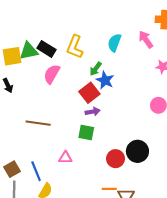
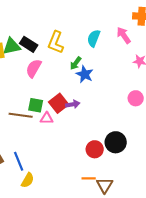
red square: (89, 93) -> (59, 103), moved
green square: (86, 133) -> (36, 105), moved
pink triangle: (65, 158) -> (47, 118), moved

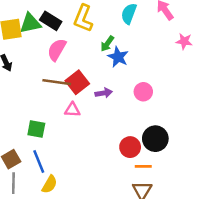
pink circle: (136, 98) -> (143, 92), moved
red square: (59, 103) -> (77, 82), moved
green square: (36, 105) -> (36, 129), moved
brown line: (21, 115) -> (57, 82), moved
orange line: (89, 178) -> (143, 166), moved

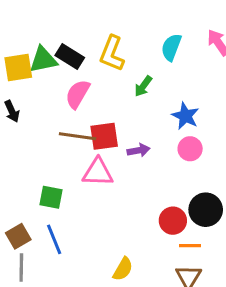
blue star: (118, 57) -> (185, 116), moved
red square: (77, 82) -> (104, 136), turned 30
pink triangle: (72, 110) -> (98, 172), size x1.5
yellow semicircle: (50, 184) -> (123, 269), moved

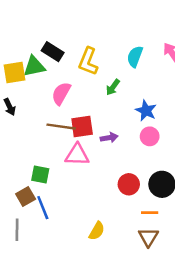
black rectangle: (70, 57) -> (53, 52), moved
red circle: (173, 221) -> (129, 184), moved
brown square: (18, 236) -> (26, 197), moved

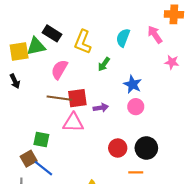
blue line: (43, 208) -> (43, 168), turned -30

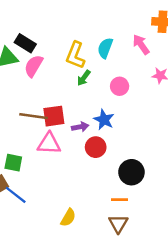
yellow L-shape: (83, 42) -> (75, 55), moved
pink semicircle: (59, 70) -> (34, 66), moved
blue star: (133, 84) -> (104, 120), moved
pink circle: (136, 107) -> (120, 86), moved
red circle: (118, 148) -> (96, 147), moved

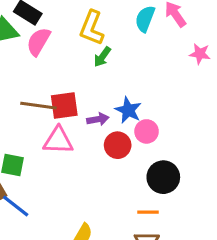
cyan semicircle: (105, 48) -> (145, 19), moved
pink circle: (120, 86) -> (147, 131), moved

